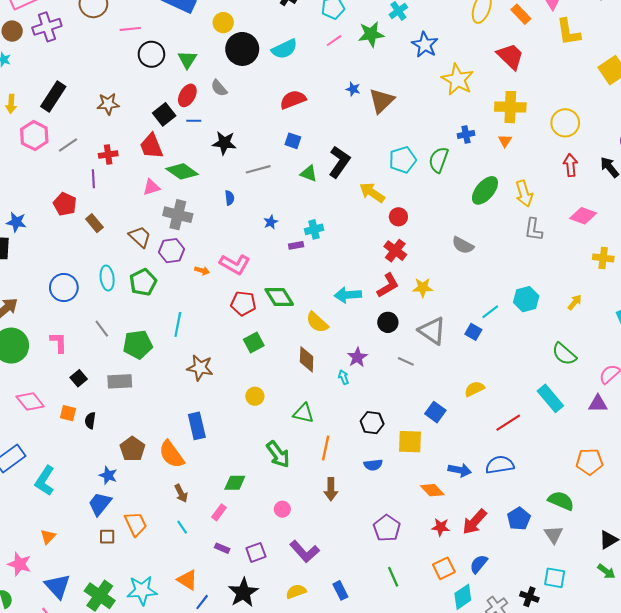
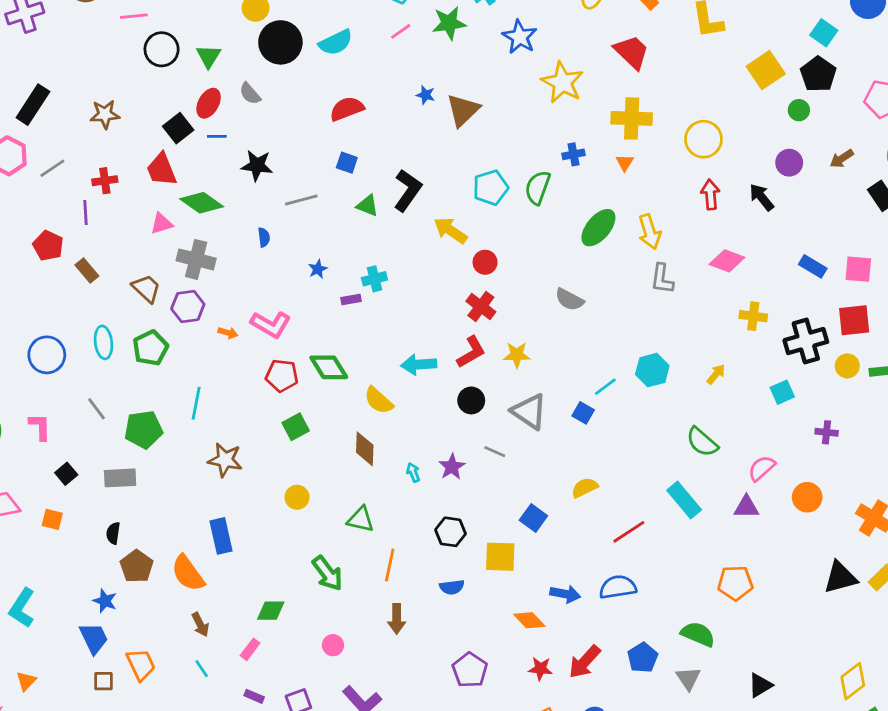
purple star: (357, 357) -> (452, 467), moved
black semicircle: (90, 421) -> (113, 533), moved
blue trapezoid: (100, 504) -> (94, 638), turned 115

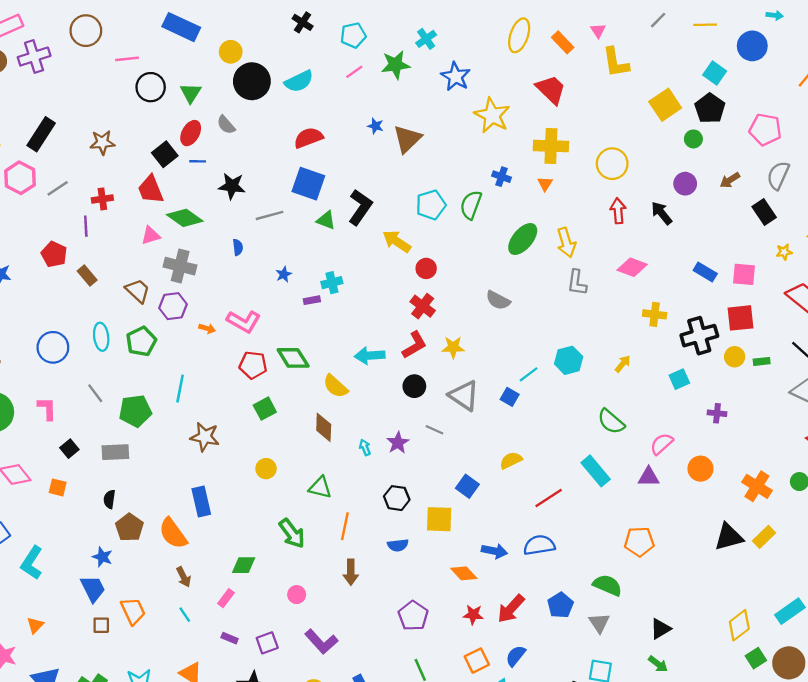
blue cross: (574, 154) -> (501, 177), turned 30
blue square: (347, 163) -> (308, 184), size x1.8

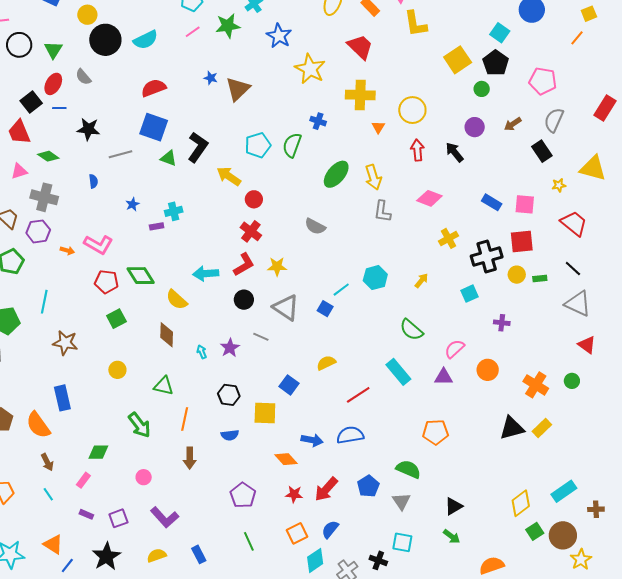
orange triangle: (545, 184) -> (378, 127), moved
green diamond: (185, 218) -> (48, 156), size x0.7
yellow cross: (655, 314) -> (449, 238), turned -36

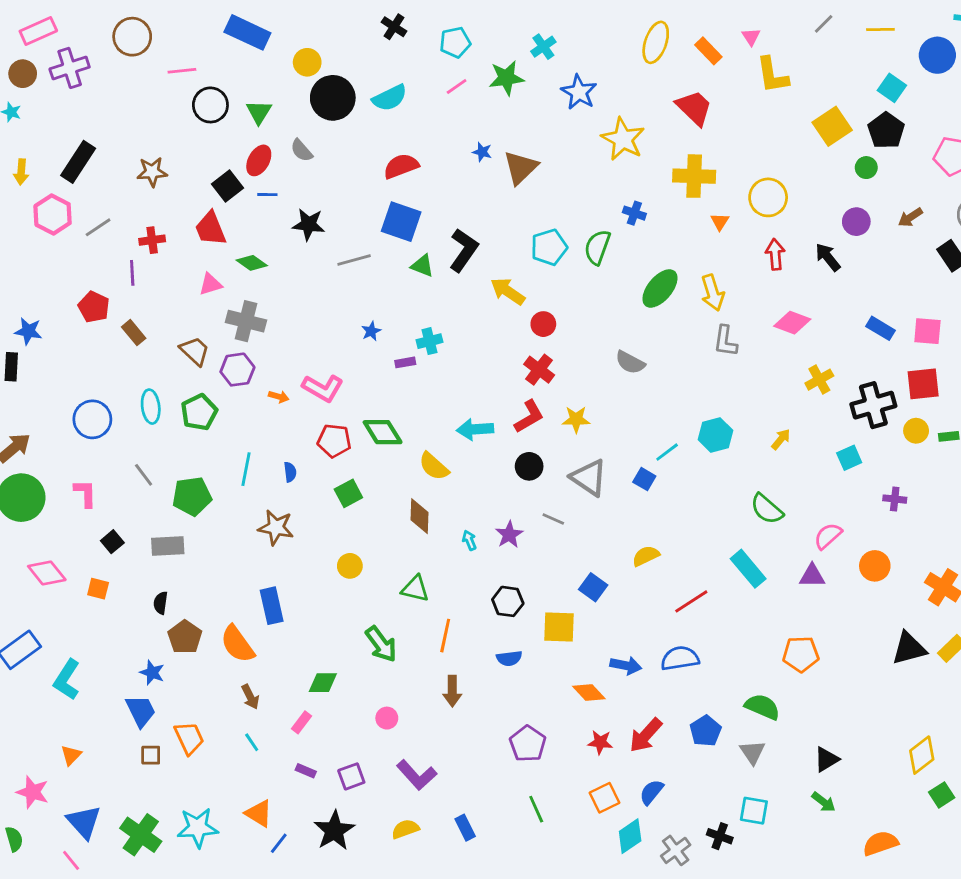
blue semicircle: (93, 181) -> (290, 472), moved

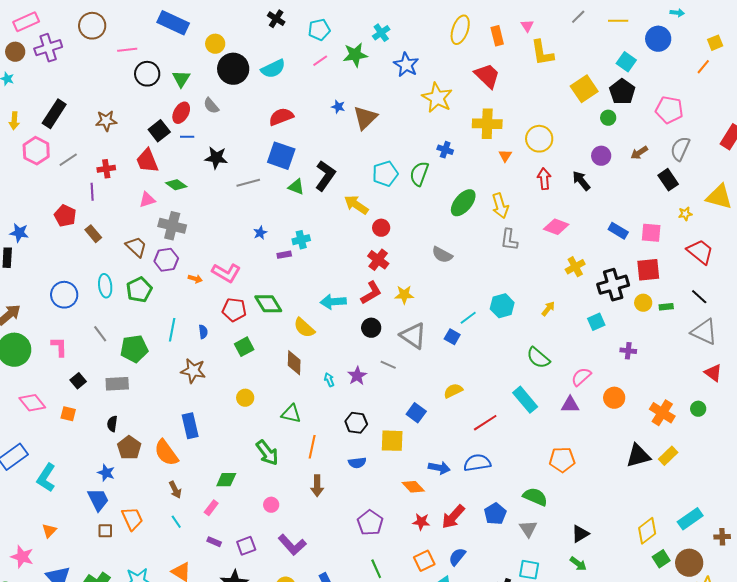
orange rectangle: (708, 51) -> (497, 36), turned 30

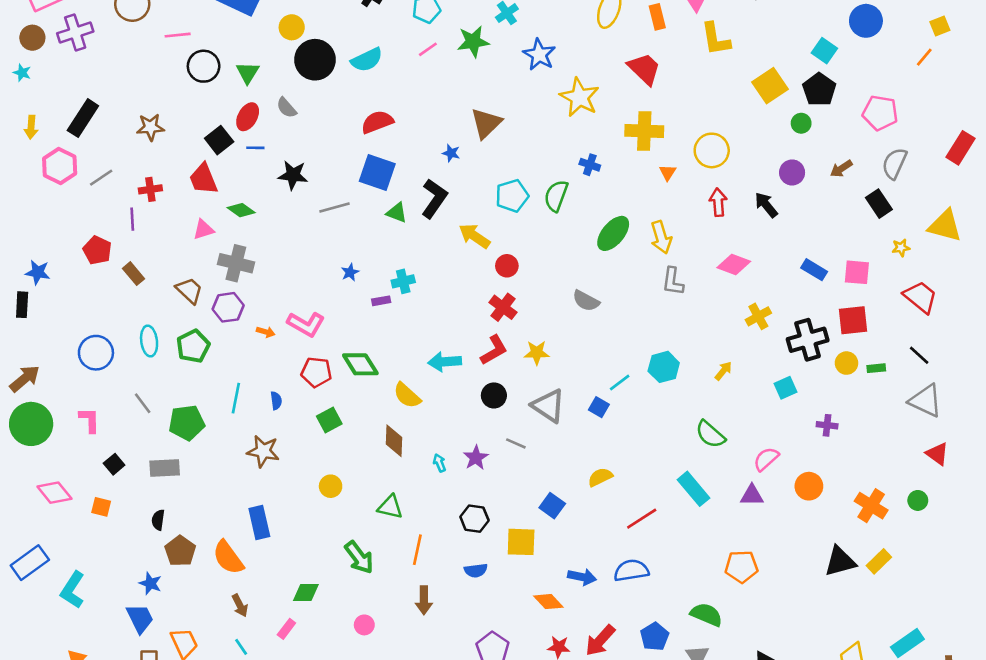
blue star: (338, 107) -> (451, 153), moved

